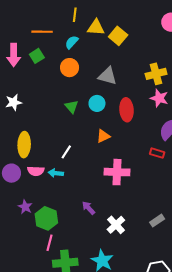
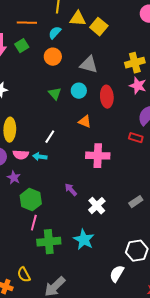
orange triangle: (103, 136) -> (85, 122), turned 48
purple star: (25, 207) -> (14, 178), moved

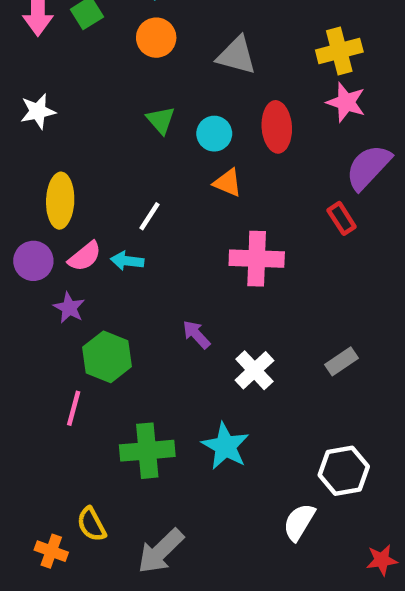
cyan circle: (79, 91) -> (214, 134), moved
red rectangle: (136, 138) -> (342, 218), turned 40
pink semicircle: (21, 155) -> (85, 256), turned -42
pink line: (34, 223) -> (74, 408), moved

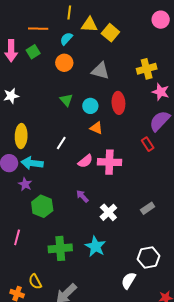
pink star: (346, 102) -> (161, 92), moved
pink semicircle: (85, 256) -> (85, 161), moved
cyan arrow: (127, 261) -> (32, 163), moved, size x1.5
pink line: (74, 408) -> (17, 237), moved

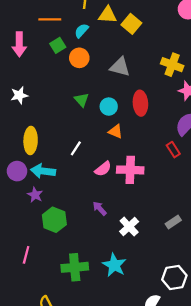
green square: (33, 52) -> (58, 45), moved
yellow cross: (147, 69) -> (172, 65), turned 36

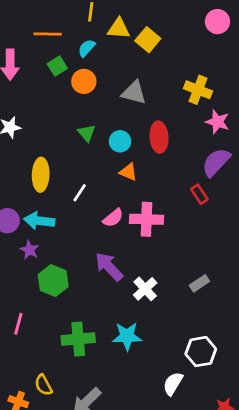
yellow ellipse: (31, 140) -> (41, 175), moved
purple arrow: (100, 208) -> (109, 267), size x1.6
cyan star: (114, 265) -> (127, 336), turned -30

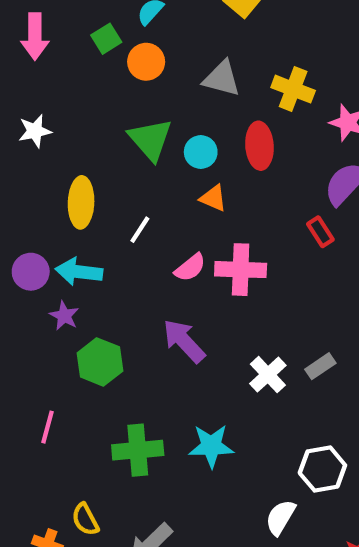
yellow cross: (198, 90) -> (293, 89), moved
green triangle: (87, 133) -> (150, 139), size x1.6
white cross: (145, 289) -> (268, 375), moved

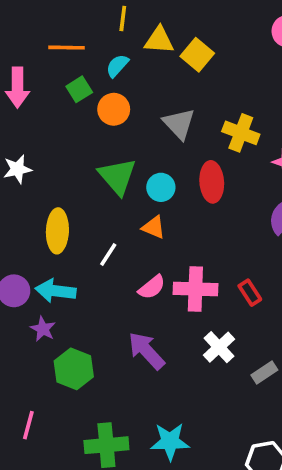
gray triangle: (222, 79) -> (179, 124), turned 32
orange triangle: (213, 198) -> (154, 227), moved
red rectangle: (320, 232) -> (250, 293), moved
white cross: (268, 375) -> (219, 347), moved

